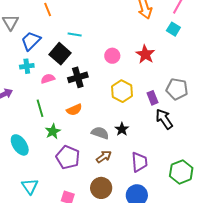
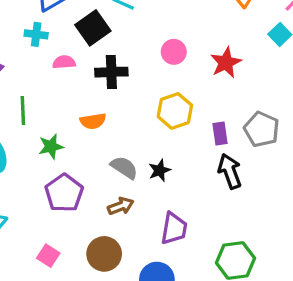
green line: (40, 108) -> (23, 111), moved

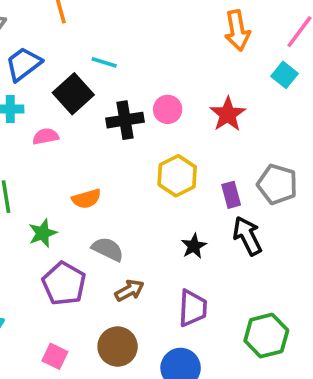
black cross: (111, 72) -> (125, 120), moved
gray semicircle: (124, 167) -> (108, 249), moved
black star: (160, 170) -> (194, 246), moved

